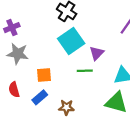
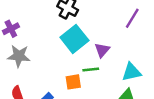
orange square: (44, 75) -> (73, 82), moved

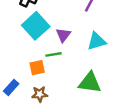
cyan triangle: (131, 72) -> (96, 41), moved

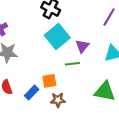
orange square: (37, 68) -> (49, 81), moved

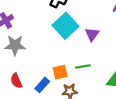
green line: (72, 64) -> (83, 66), moved

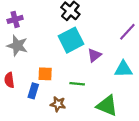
orange square: (60, 72) -> (45, 74), moved
blue rectangle: (42, 85) -> (33, 91), turned -40

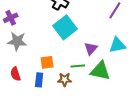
purple triangle: (94, 55) -> (91, 49), moved
brown star: (58, 104) -> (65, 80), moved
green triangle: (107, 106) -> (100, 71), moved

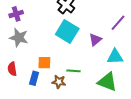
cyan square: (65, 27) -> (67, 31), turned -30
purple triangle: (91, 49) -> (95, 40), moved
green triangle: (100, 71) -> (107, 82), moved

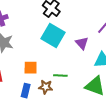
purple triangle: (95, 40) -> (82, 43), turned -32
blue rectangle: (34, 78) -> (26, 91), moved

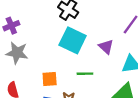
green line: (60, 75) -> (85, 74), moved

